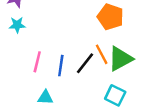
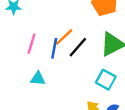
orange line: (102, 54) -> (64, 37), moved, turned 72

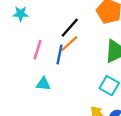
black line: (78, 47) -> (70, 28), moved

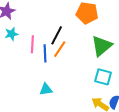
pink line: (37, 50) -> (32, 44), moved
blue line: (60, 54) -> (45, 53), moved

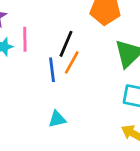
pink line: (32, 44) -> (25, 39), moved

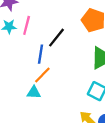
orange line: (72, 62) -> (42, 75), moved

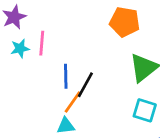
black line: (57, 38) -> (85, 85), moved

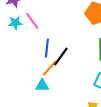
pink line: (42, 43) -> (32, 21), turned -48

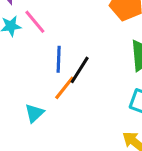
cyan triangle: (42, 85) -> (34, 113), moved, turned -40

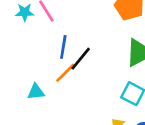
cyan triangle: (34, 113) -> (36, 92), turned 30

